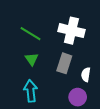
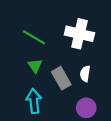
gray rectangle: (64, 63) -> (61, 78), moved, turned -48
white semicircle: (86, 75) -> (85, 74), moved

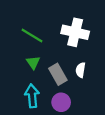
purple circle: (86, 108) -> (61, 102), moved

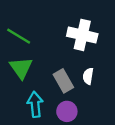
green line: (32, 36) -> (19, 36), moved
green triangle: (33, 62) -> (21, 68), moved, size x1.5

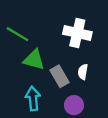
green triangle: (21, 68) -> (34, 60), moved, turned -40
purple circle: (67, 111) -> (74, 105), moved

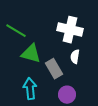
white semicircle: (83, 72) -> (75, 57), moved

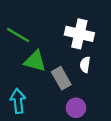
cyan arrow: (30, 89) -> (18, 101), moved

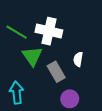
white cross: (79, 34) -> (49, 31), moved
green triangle: (35, 61) -> (32, 56), turned 40

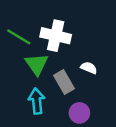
white semicircle: (78, 59) -> (89, 68), turned 104
cyan arrow: (17, 93) -> (37, 101), moved

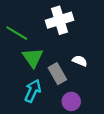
white cross: (56, 36) -> (59, 20), moved, turned -30
cyan arrow: (37, 101) -> (33, 91), turned 30

